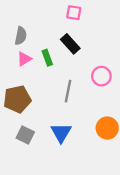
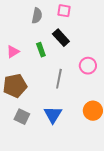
gray semicircle: (21, 36) -> (37, 16), moved
pink triangle: (24, 59) -> (13, 52), moved

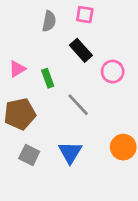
green rectangle: (41, 50) -> (48, 78), moved
pink circle: (88, 66) -> (113, 72), moved
gray line: (59, 79) -> (78, 105), turned -54

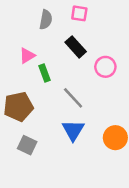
pink triangle: (17, 69) -> (27, 56), moved
blue triangle: (70, 152) -> (73, 130), moved

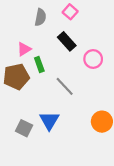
pink square: (79, 13) -> (70, 12), turned 32
brown pentagon: (18, 107) -> (16, 77), moved
blue triangle: (73, 130) -> (49, 120), moved

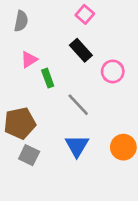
gray semicircle: (40, 17) -> (21, 21), moved
brown pentagon: (16, 77) -> (20, 123), moved
blue triangle: (49, 120) -> (77, 146), moved

